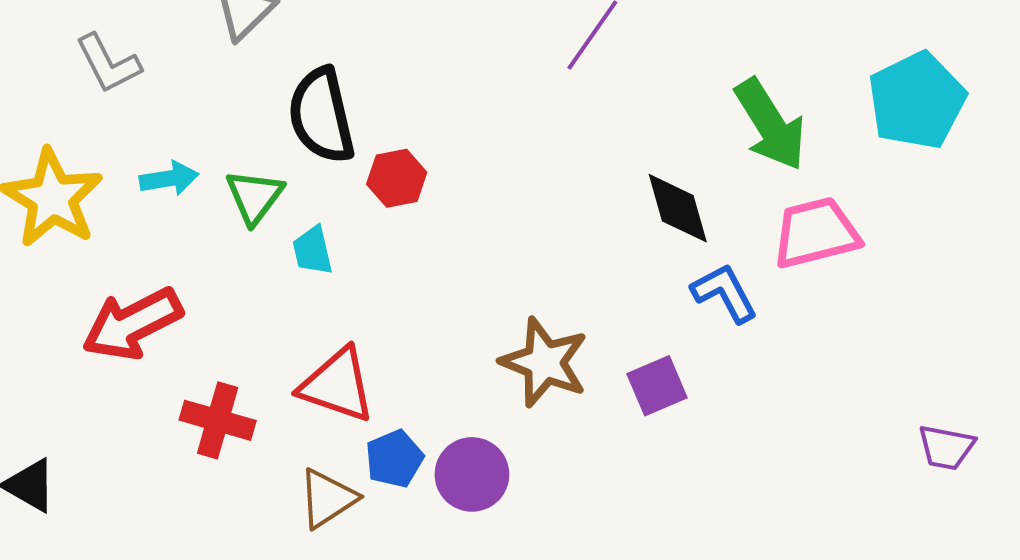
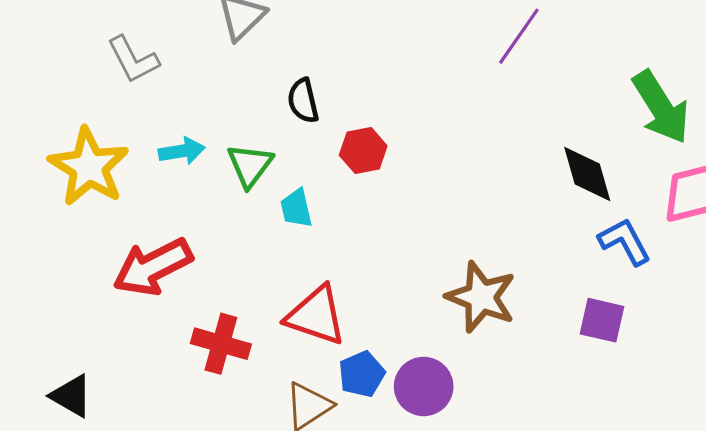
black semicircle: (321, 116) -> (303, 101), size x0.6
purple square: (657, 386) -> (602, 320), moved, turned 36

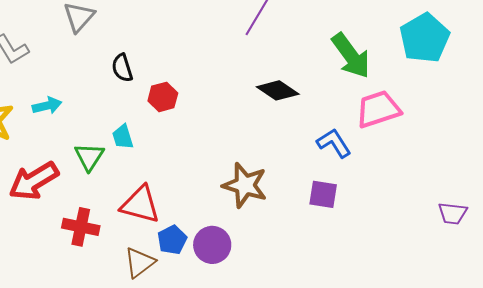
green triangle: (250, 165) -> (89, 157), moved
black diamond: (587, 174) -> (278, 90), moved, turned -36

